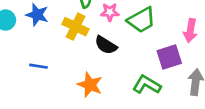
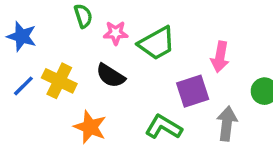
yellow cross: (75, 27) -> (59, 81), moved
blue line: (38, 66) -> (23, 86), moved, turned -54

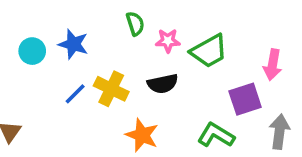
black semicircle: (111, 76) -> (163, 84), turned -44

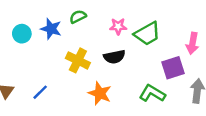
green semicircle: (135, 24) -> (78, 17), moved, turned -98
blue line: (75, 94) -> (40, 92), moved

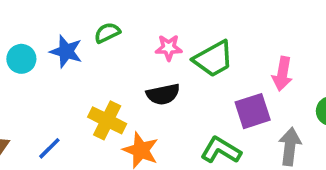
yellow cross: (78, 60) -> (107, 120), moved

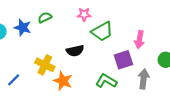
pink star: (169, 48) -> (84, 14), moved

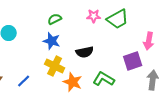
blue star: (23, 28) -> (52, 41), moved
green trapezoid: (102, 32) -> (118, 19), moved
green L-shape: (106, 81) -> (104, 79), moved

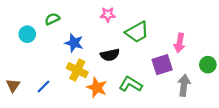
pink star: (94, 16) -> (108, 15), moved
green semicircle: (55, 19) -> (52, 19), moved
green trapezoid: (118, 19) -> (137, 32), moved

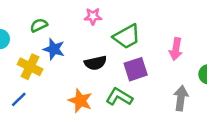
green semicircle: (52, 19) -> (39, 25), moved
purple square: (162, 65) -> (136, 69), moved
yellow cross: (77, 70) -> (30, 67), moved

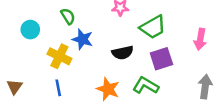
green semicircle: (39, 25) -> (68, 16), turned 84
blue line: (19, 99) -> (58, 88), moved, turned -56

